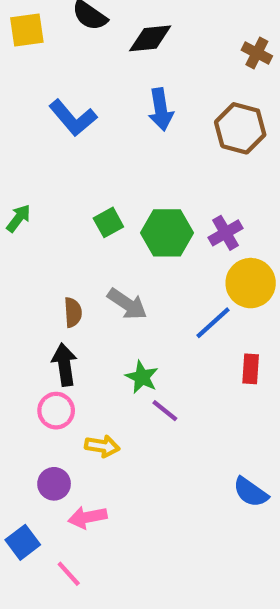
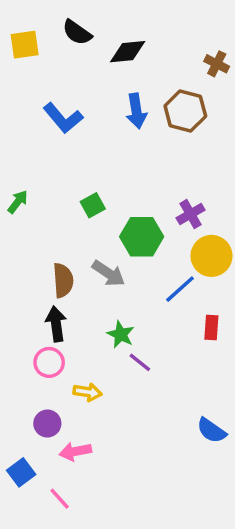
brown hexagon: (240, 128) -> (185, 111), moved
green hexagon: (167, 233) -> (142, 237), moved
brown semicircle: (73, 312) -> (63, 280), size x1.4

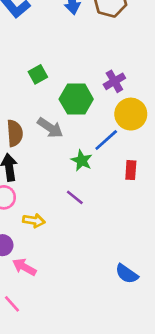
green star: (121, 334) -> (82, 160), moved
blue semicircle: (211, 431) -> (127, 274), moved
pink arrow: (75, 451) -> (24, 267), turned 40

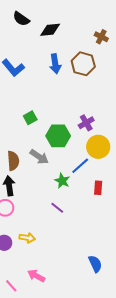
yellow arrow: (34, 221) -> (27, 238), moved
pink arrow: (24, 267) -> (36, 276), moved
blue semicircle: (127, 274) -> (95, 264), turned -150

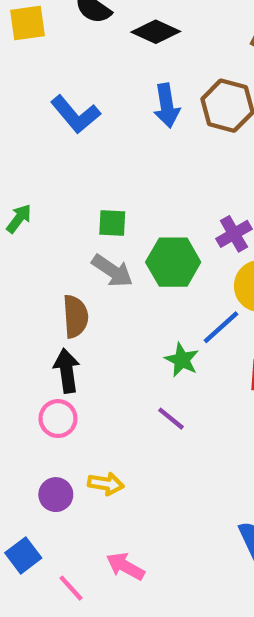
black diamond: (50, 30) -> (156, 32), turned 30
green square: (30, 118) -> (112, 223), turned 32
gray arrow: (39, 157) -> (112, 271), moved

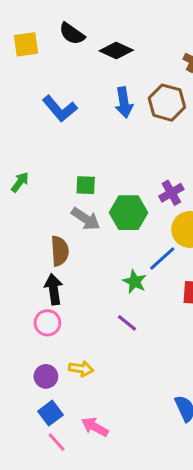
blue square: (23, 555) -> (50, 413), moved

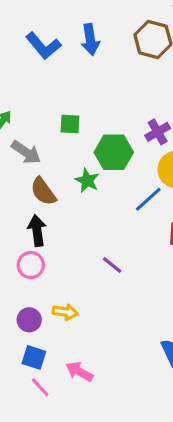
blue arrow: (124, 103) -> (90, 39), moved
gray arrow: (86, 219) -> (26, 152), moved
brown semicircle: (60, 251) -> (43, 191), turned 148
green star: (135, 282) -> (87, 180), moved
blue square: (50, 413) -> (34, 357), turned -35

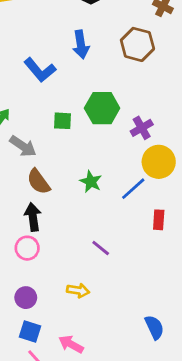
blue L-shape: (43, 46) -> (40, 70), moved
green hexagon: (114, 152) -> (102, 108), moved
green star: (87, 180) -> (91, 182), moved
yellow arrow: (65, 312) -> (78, 290), moved

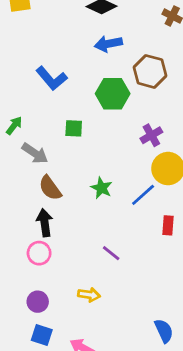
blue arrow: (81, 44) -> (108, 44), moved, turned 88
brown hexagon: (137, 44) -> (150, 71), moved
green hexagon: (102, 108) -> (113, 94), moved

